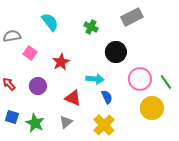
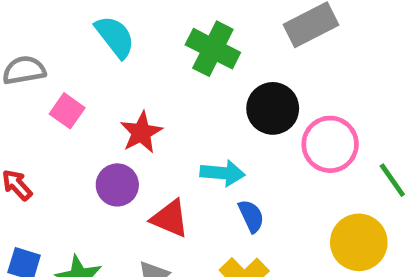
green cross: (91, 27) -> (213, 49), size x1.5
pink circle: (140, 79) -> (330, 144), moved
purple circle: (38, 86) -> (117, 185), moved

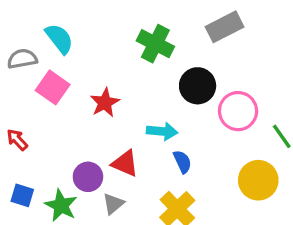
cyan semicircle: (115, 37) -> (59, 39), moved
pink square: (67, 111) -> (53, 87), size x1.4
purple circle: (117, 185) -> (88, 177), moved

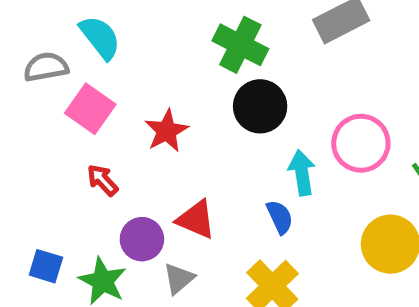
black circle: (198, 86) -> (260, 106), moved
cyan arrow: (162, 131) -> (302, 173), moved, turned -104
red arrow: (17, 140) -> (103, 180), moved

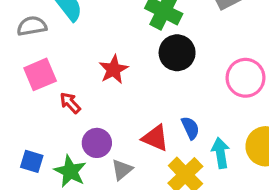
pink square: (90, 109) -> (40, 74), moved, turned 32
cyan arrow: (302, 173) -> (220, 153), moved
red triangle: (196, 219) -> (155, 138), moved

